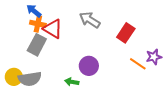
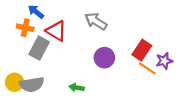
orange cross: (38, 24) -> (25, 28), moved
red rectangle: (126, 33) -> (142, 50), moved
purple circle: (89, 66) -> (104, 58), moved

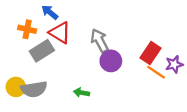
blue arrow: (36, 12) -> (50, 12), moved
gray arrow: (96, 21) -> (100, 41), moved, turned 30
gray rectangle: (39, 48) -> (42, 51), turned 30

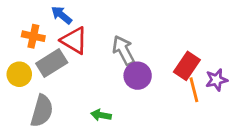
orange line: (156, 72) -> (194, 90), turned 42
yellow circle: (16, 87) -> (19, 74), moved
gray semicircle: (34, 89) -> (42, 111), turned -65

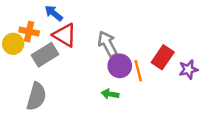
yellow circle: (19, 74) -> (13, 44), moved
orange line: (194, 90) -> (138, 71), moved
green arrow: (101, 115) -> (110, 94), moved

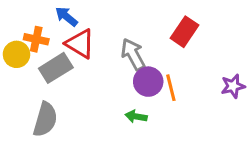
red rectangle: (163, 57) -> (185, 32), moved

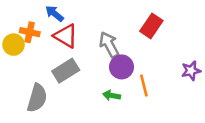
gray rectangle: (56, 68) -> (66, 71), moved
orange line: (171, 88) -> (144, 86), moved

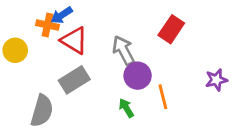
blue arrow: (54, 14) -> (62, 15), turned -72
orange cross: (30, 32) -> (48, 25), moved
green arrow: (112, 95) -> (126, 108), turned 49

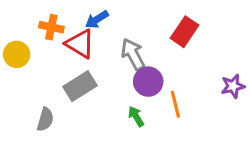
blue arrow: (62, 15) -> (97, 20), moved
gray semicircle: (42, 111) -> (45, 119), size x0.7

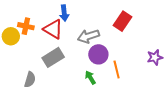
blue arrow: (97, 20) -> (64, 13), turned -63
orange cross: (51, 27) -> (26, 26), moved
gray arrow: (133, 54) -> (88, 36), turned -80

